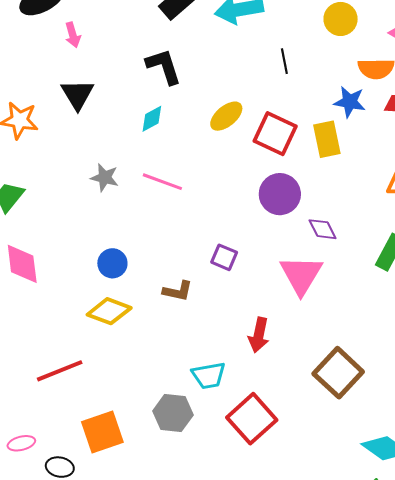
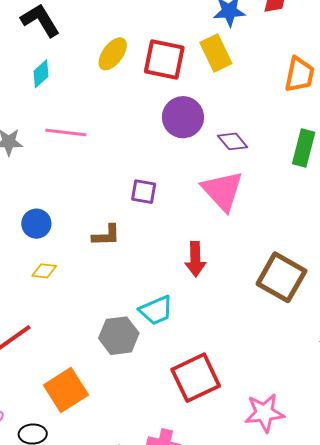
yellow diamond: (109, 311) -> (44, 271), size x0.6
gray hexagon: (173, 413) -> (119, 336), moved
red square: (252, 419) -> (196, 378), moved, turned 30

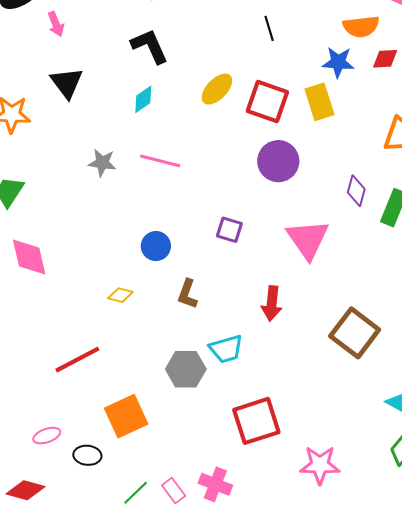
purple diamond: (233, 141) -> (356, 191), moved, turned 48
blue circle: (36, 224) -> (156, 246), moved
brown L-shape: (106, 235) -> (187, 294), moved, turned 104

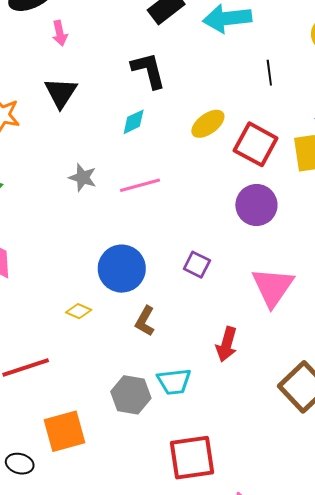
pink line: (160, 161) -> (140, 185), turned -39
blue circle: (156, 246) -> (122, 269), size x1.6

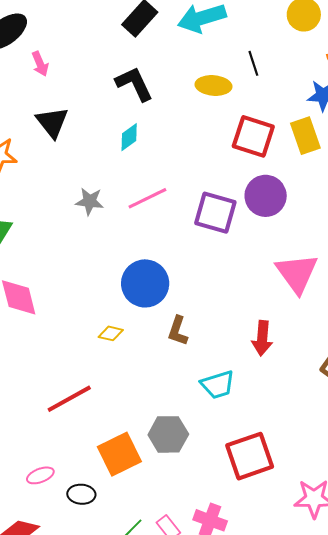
yellow ellipse: (208, 124) -> (213, 85), moved, turned 52
purple square: (197, 265) -> (215, 213), moved, size x1.6
gray hexagon: (131, 395) -> (168, 434), moved

